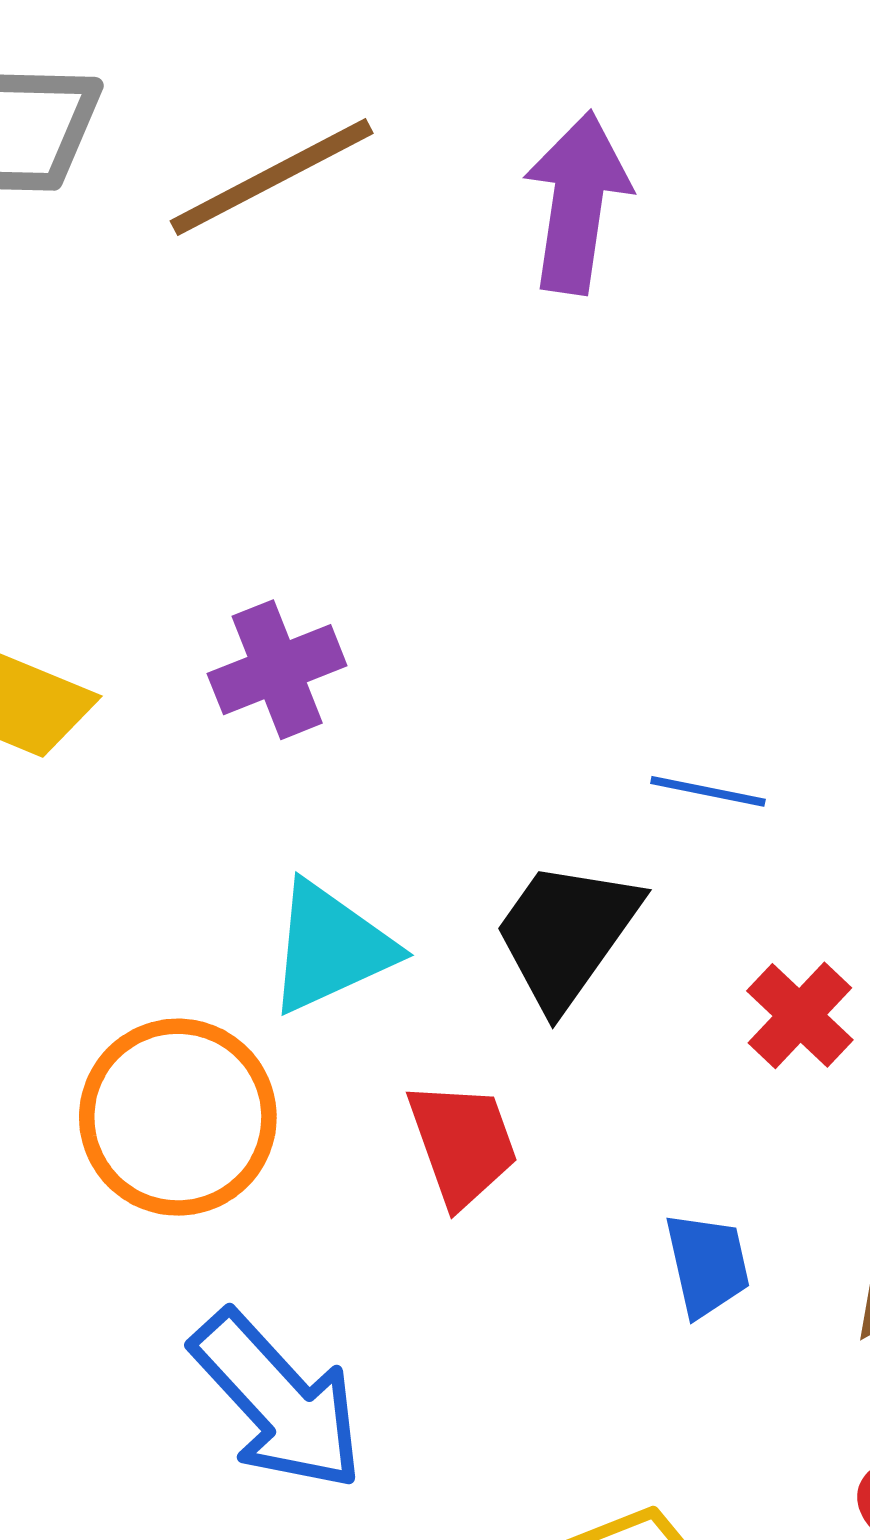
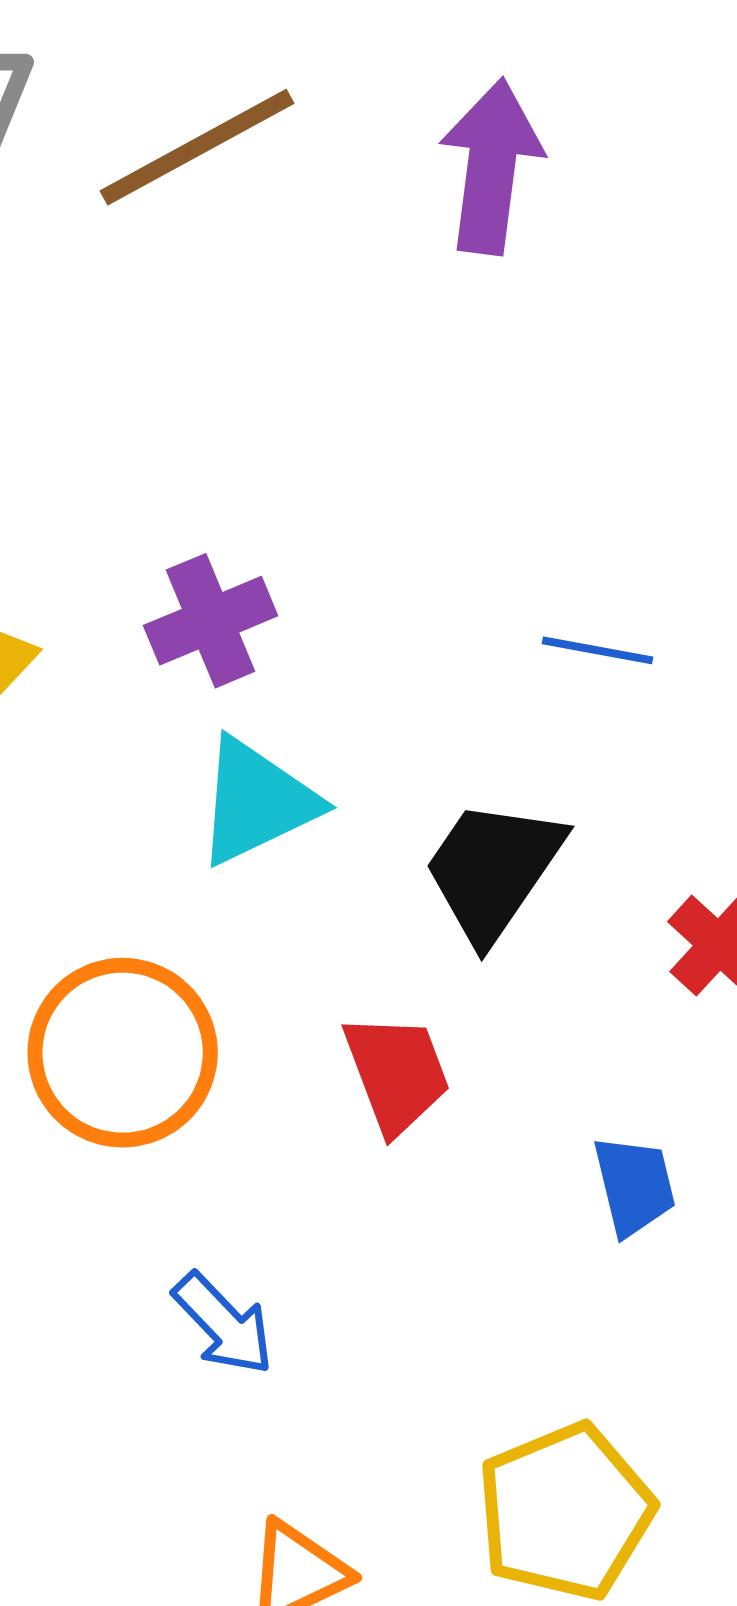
blue line: (708, 791) -> (597, 650), moved
cyan triangle: (330, 948) -> (257, 802), moved
blue arrow: (278, 1401) -> (223, 1324), size x0.6

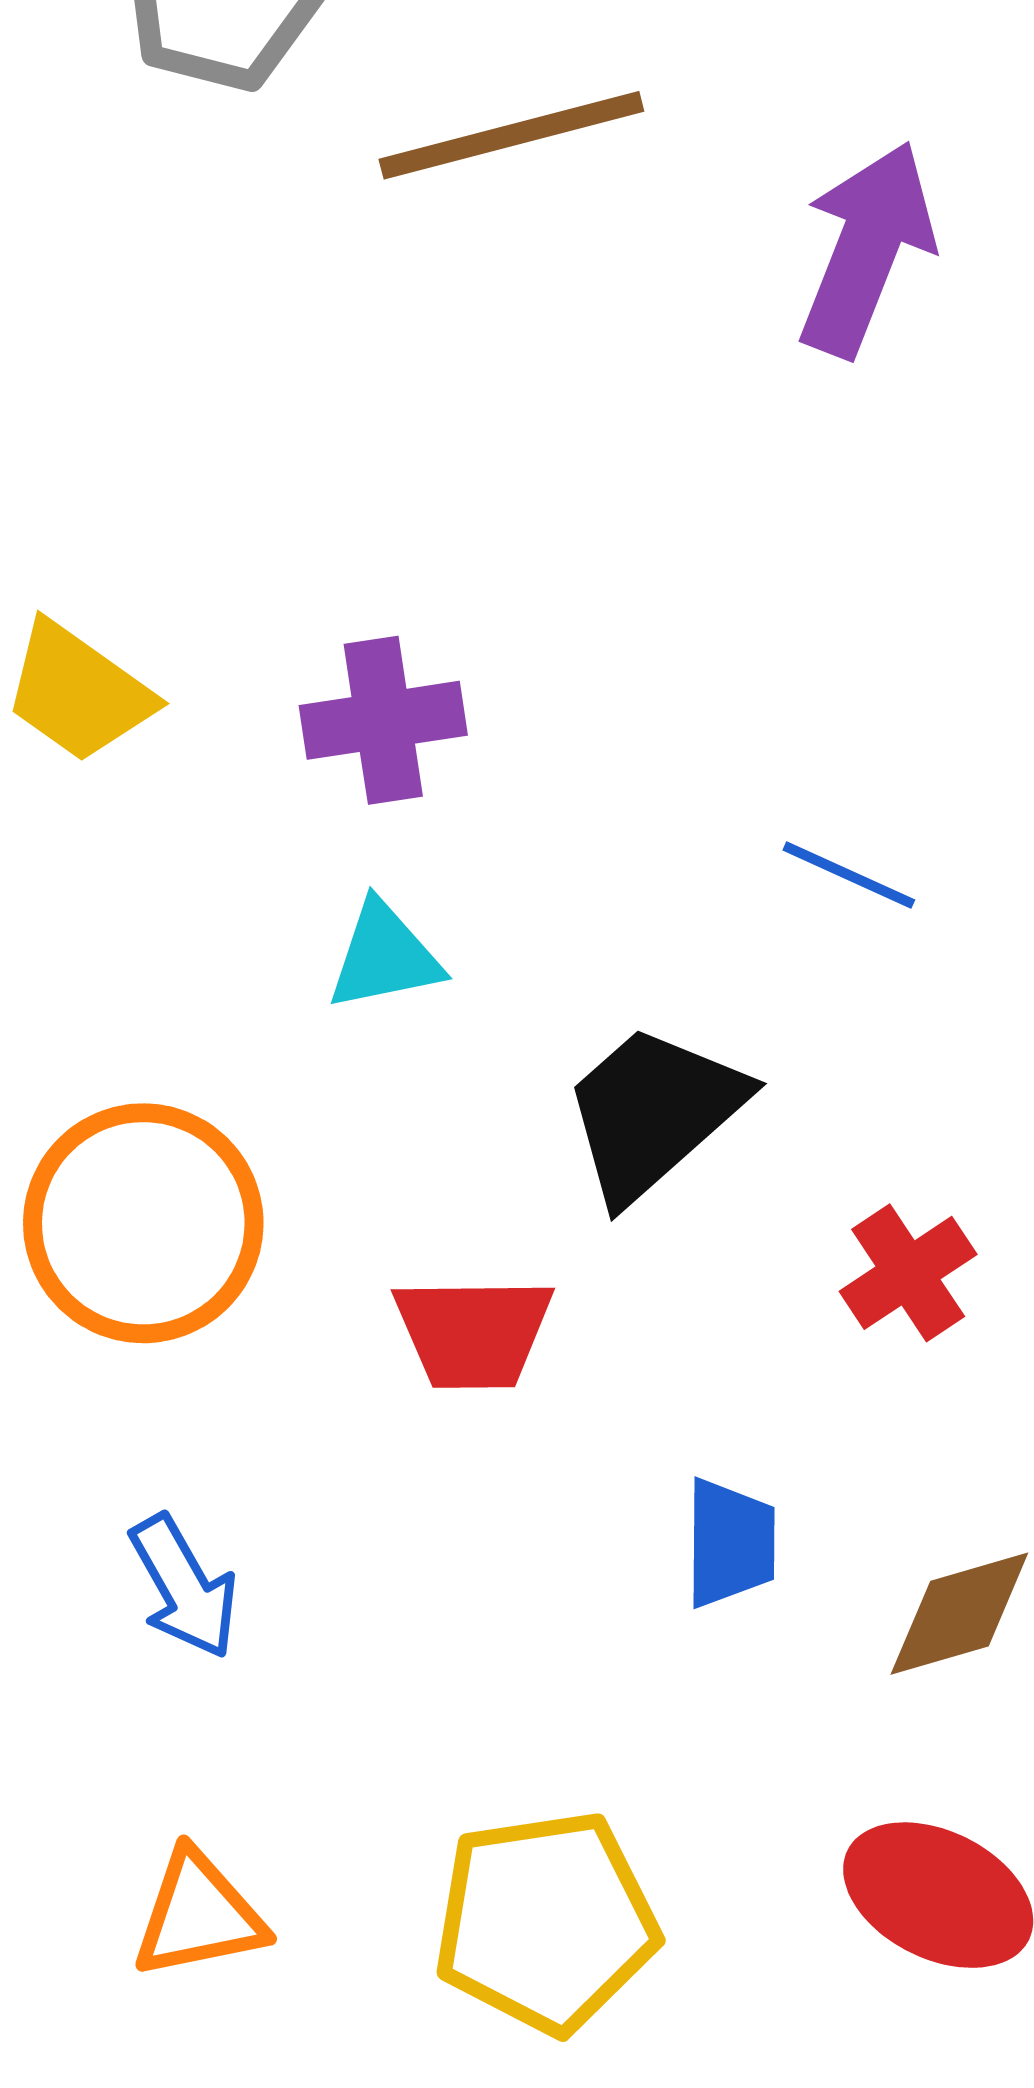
cyan triangle: (257, 802) -> (384, 956), size x0.7
red trapezoid: (397, 1073) -> (473, 1332), turned 96

